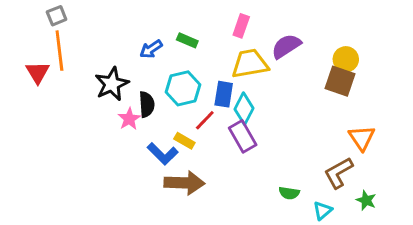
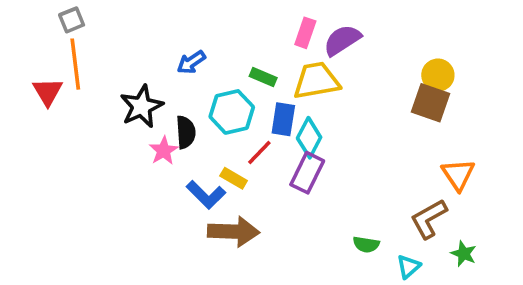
green rectangle: (187, 40) -> (263, 77), moved
purple semicircle: (286, 46) -> (342, 40), moved
purple rectangle: (243, 136) -> (307, 173), turned 56

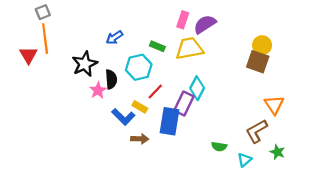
blue rectangle: (283, 119) -> (170, 121), moved, size x1.4
cyan diamond: (309, 138) -> (197, 88), moved
brown arrow: (234, 232) -> (140, 139), size x0.6

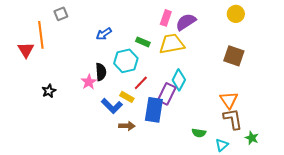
gray square: (43, 12) -> (61, 14), moved
yellow circle: (262, 45) -> (236, 14), moved
black star: (85, 64) -> (49, 91), moved, size x0.6
orange triangle: (274, 105) -> (229, 100), moved
brown L-shape: (257, 131) -> (233, 119), turned 110

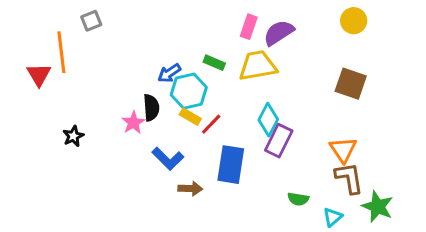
blue arrow: (104, 34) -> (169, 73), moved
purple rectangle: (167, 94) -> (279, 141), moved
yellow rectangle: (127, 97) -> (190, 117), moved
green star: (252, 138) -> (378, 207), size x1.5

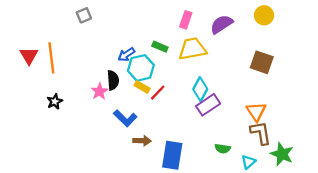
gray square: (91, 21) -> (84, 15), moved
purple semicircle: (279, 33) -> (221, 24), moved
orange line: (61, 52) -> (51, 58), moved
purple rectangle: (279, 141) -> (208, 105), turned 30
blue rectangle: (231, 165) -> (172, 155), moved

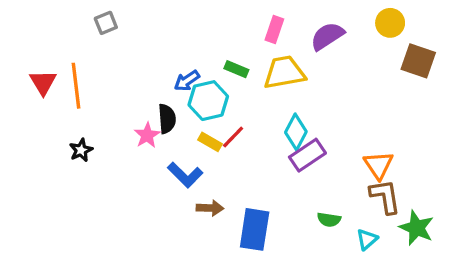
gray square: (84, 15) -> (106, 23), moved
brown square: (262, 62) -> (418, 61), moved
yellow rectangle: (142, 87) -> (210, 142), moved

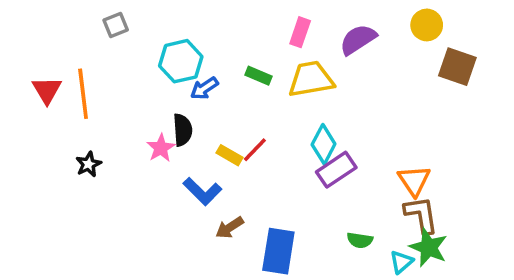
cyan hexagon: (208, 101) -> (181, 61), moved
brown arrow: (210, 208) -> (230, 228), turned 145
green star: (417, 228) -> (428, 247), moved

